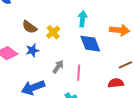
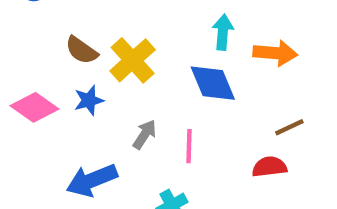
cyan arrow: (82, 19) -> (223, 32), moved
yellow cross: (53, 32) -> (133, 60), size x1.5

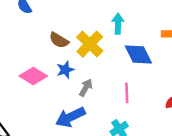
cyan arrow: (223, 32) -> (118, 24), moved
gray arrow: (145, 134) -> (86, 88), moved

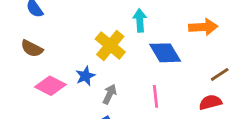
brown semicircle: (59, 40) -> (32, 49), moved

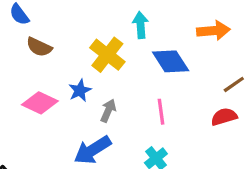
brown semicircle: (32, 49) -> (39, 47), moved

